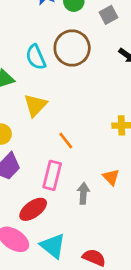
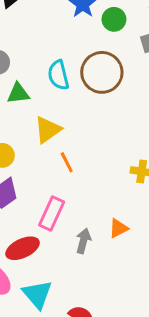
orange line: (66, 141) -> (67, 162), moved
orange triangle: (111, 177) -> (118, 228), turned 36

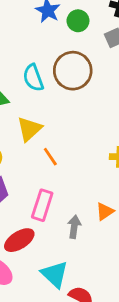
cyan triangle: (37, 294) -> (55, 274), moved

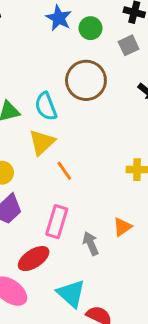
cyan semicircle: (33, 78) -> (46, 106), moved
gray arrow: (74, 227) -> (91, 243), turned -30

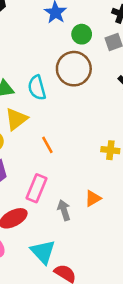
green circle: (90, 28) -> (82, 34), moved
yellow triangle: (42, 142) -> (16, 119), moved

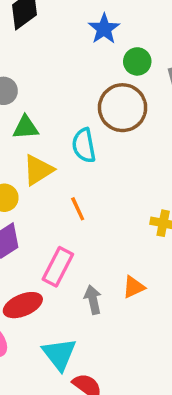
cyan semicircle: (37, 88) -> (84, 145), moved

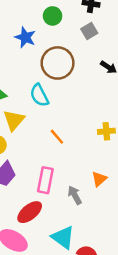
blue star: (104, 29) -> (25, 37), moved
green circle: (137, 61) -> (53, 16), moved
orange line: (78, 209) -> (57, 137), moved

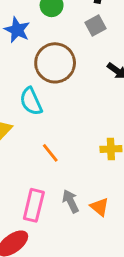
orange triangle: (99, 179) -> (99, 207), turned -42
gray arrow: (75, 195) -> (71, 201), moved

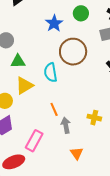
gray arrow: (71, 201) -> (66, 125), moved

